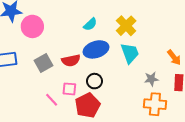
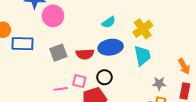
pink line: (52, 100) -> (61, 89), turned -64

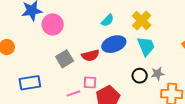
blue rectangle: (23, 44) -> (30, 83), moved
black circle: (104, 77) -> (140, 76), moved
gray star: (159, 84) -> (158, 74), moved

